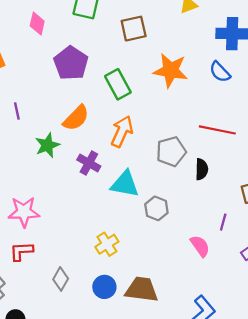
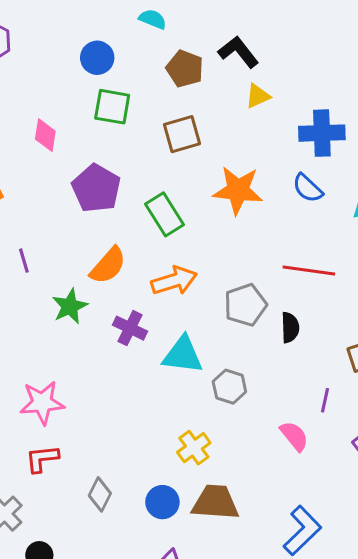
orange arrow: (122, 131) -> (174, 281), turned 52
yellow cross: (107, 244) -> (194, 448), moved

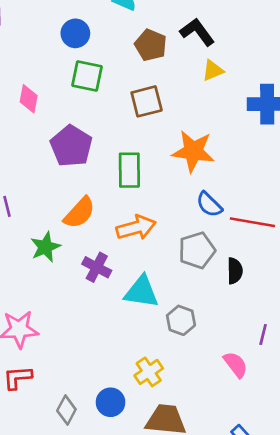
blue semicircle: (308, 188) -> (209, 204), moved
green rectangle: (164, 214) -> (129, 170), turned 30
blue circle: (162, 502) -> (111, 402), moved

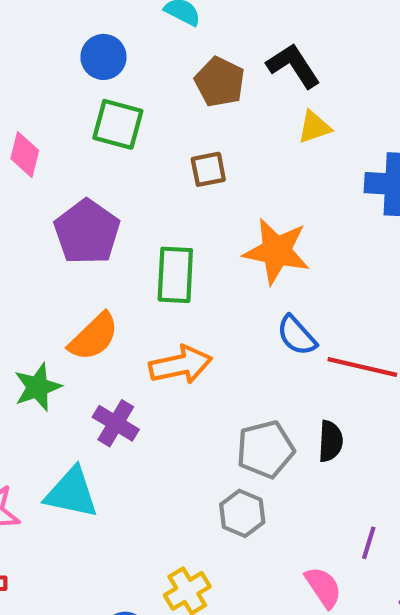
brown square: (147, 101) -> (208, 169), size x0.7
gray pentagon: (197, 250) -> (265, 449), moved
cyan triangle: (141, 292) -> (72, 493), moved

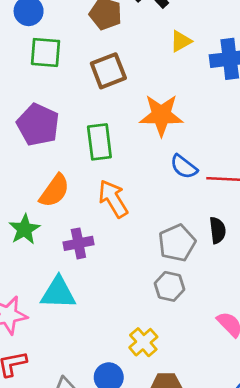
yellow triangle: (314, 127) -> (181, 41), moved
brown square: (208, 169) -> (108, 71), size x1.5
orange arrow: (181, 365) -> (113, 199), turned -99
purple cross: (116, 423) -> (78, 243), turned -32

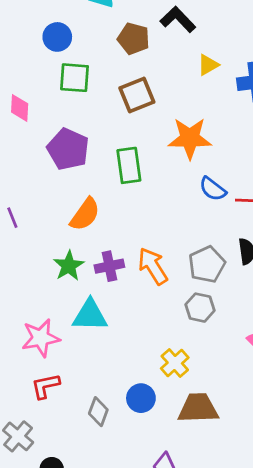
orange arrow: (113, 199) -> (153, 266), moved
green star: (24, 229) -> (69, 266), moved

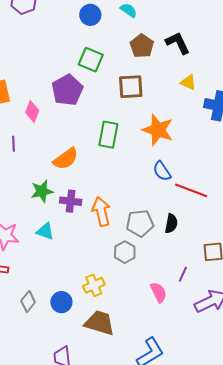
blue circle: (57, 37) -> (90, 15), moved
yellow triangle: (208, 65) -> (188, 82), turned 36
pink diamond: (20, 108) -> (32, 111), moved
purple pentagon: (68, 149) -> (67, 90), moved
cyan triangle: (90, 315) -> (45, 231), size x0.7

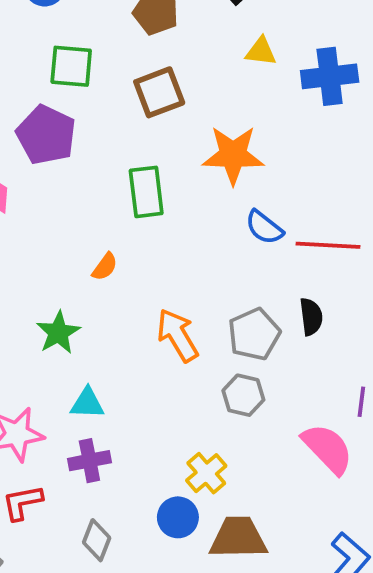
orange semicircle: (66, 159) -> (105, 267), moved, size x0.6
purple cross: (71, 201) -> (89, 461), moved
pink semicircle: (159, 292) -> (328, 449), size x1.4
blue circle: (61, 302) -> (178, 517), moved

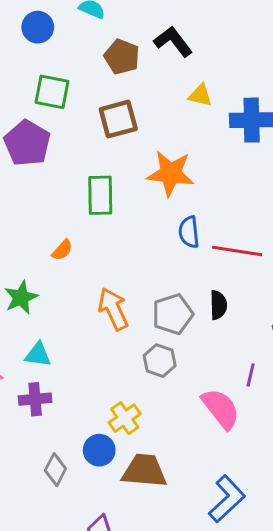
blue semicircle: (264, 227) -> (189, 232), turned 40
gray diamond: (97, 540) -> (55, 470), moved

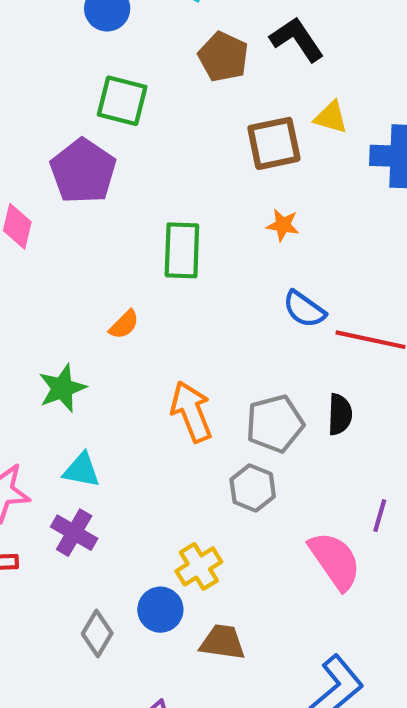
brown square: (118, 119) -> (274, 143), moved
orange star: (171, 173) -> (283, 225), size x0.5
blue semicircle: (189, 232) -> (304, 309), turned -52
purple cross: (35, 399) -> (74, 533), turned 32
brown trapezoid: (144, 471) -> (223, 642), size x0.7

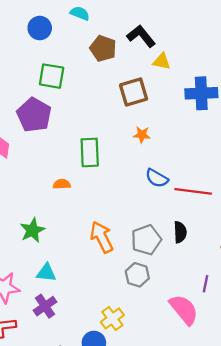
yellow triangle: (331, 117) -> (162, 61), moved
orange semicircle: (124, 325) -> (62, 184), moved, turned -133
purple cross: (74, 533) -> (45, 306), turned 30

